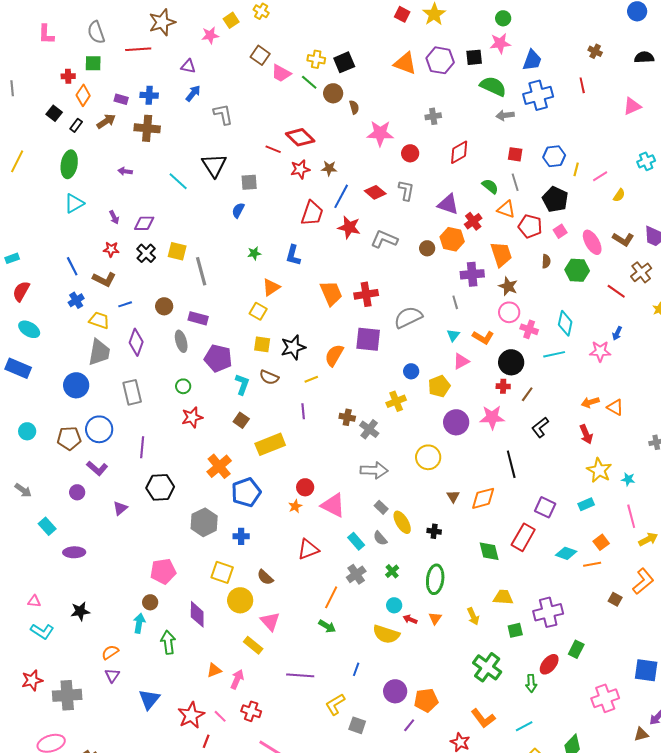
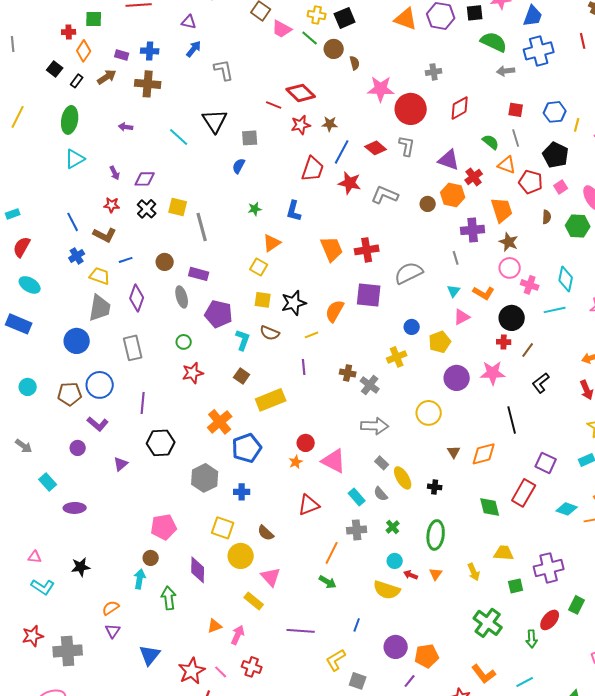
red circle: (410, 153) -> (411, 109), size x1.8
gray cross: (356, 574) -> (357, 530), turned 30

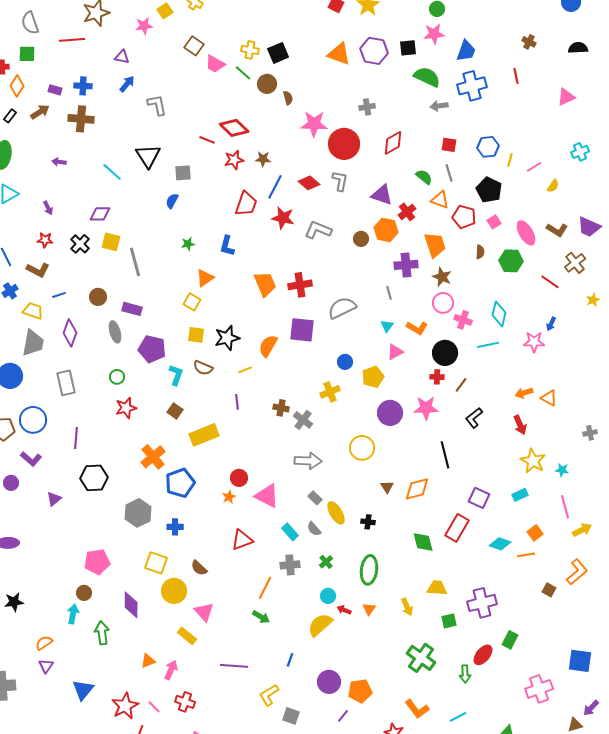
purple diamond: (145, 179) -> (100, 214), moved
yellow semicircle: (387, 590) -> (320, 625), turned 120

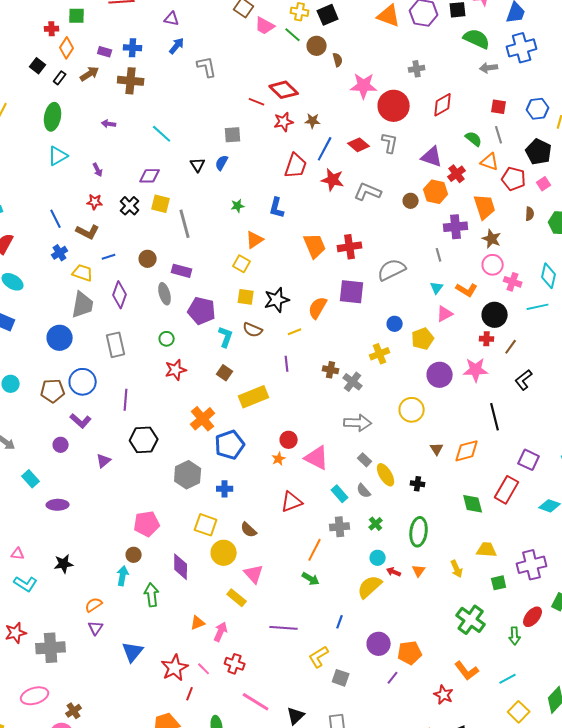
black triangle: (148, 156) -> (198, 165), moved, size x0.6

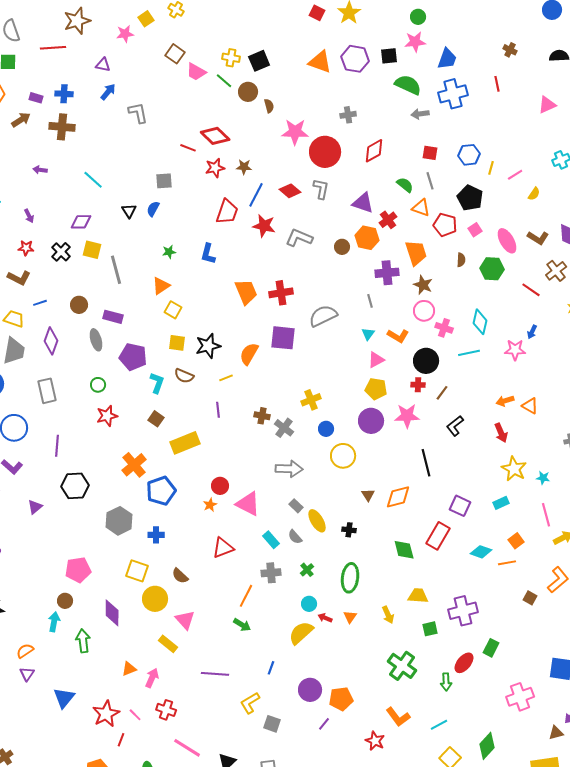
orange triangle: (255, 240) -> (161, 286), moved
blue circle: (395, 324) -> (326, 429), moved
yellow pentagon: (423, 339) -> (376, 389), moved, turned 30

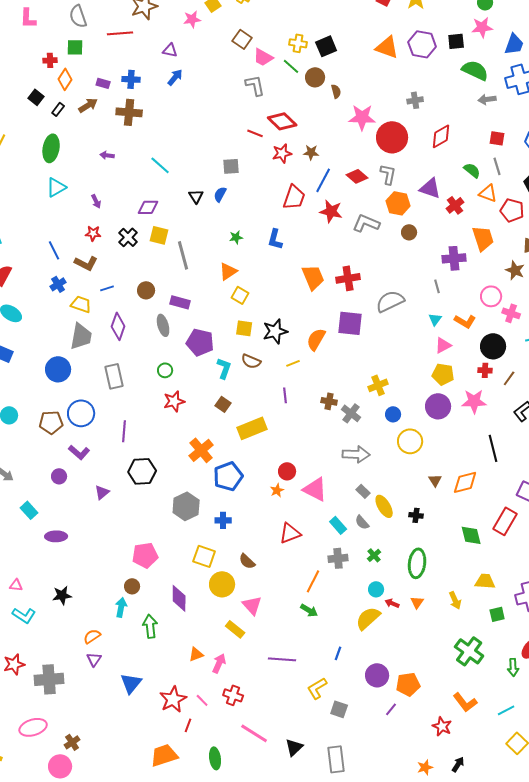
gray L-shape: (138, 113) -> (255, 85), moved
orange hexagon: (367, 238) -> (398, 203), moved
brown star: (423, 285) -> (515, 270), moved

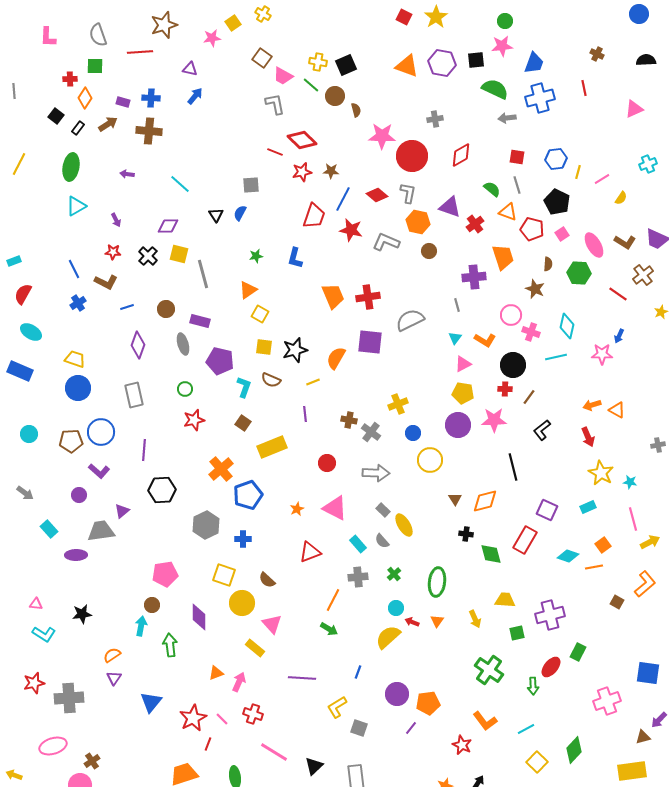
yellow trapezoid: (81, 304) -> (75, 359), moved
gray trapezoid: (81, 336) -> (101, 531), moved, turned -108
red circle: (287, 471) -> (327, 463), moved
black cross: (416, 515) -> (466, 534), moved

